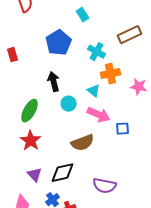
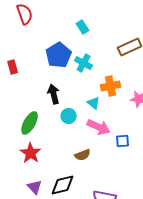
cyan cross: (97, 52) -> (84, 63), moved
brown semicircle: (83, 143) -> (83, 155), size x0.7

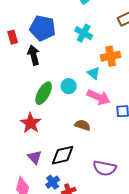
blue pentagon: (59, 55) -> (43, 28), moved, turned -30
black arrow: (54, 94) -> (34, 55), moved
green ellipse: (30, 123) -> (44, 93), moved
brown semicircle: (83, 155) -> (83, 125), turned -140

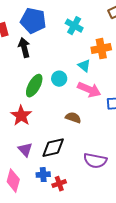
blue cross: (53, 182) -> (43, 175), turned 32

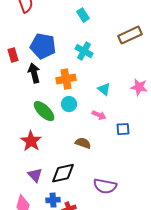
orange cross: (101, 49) -> (66, 79), moved
cyan triangle: (84, 66) -> (104, 89), moved
green ellipse: (34, 86) -> (44, 111), turned -75
pink arrow: (89, 90) -> (99, 115), size x0.6

